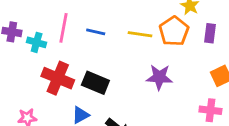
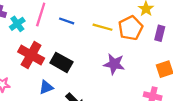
cyan cross: (37, 42) -> (17, 24), turned 32

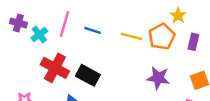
purple star: (114, 64) -> (158, 78), moved

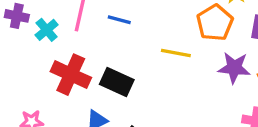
yellow line: (131, 36) -> (176, 53), moved
purple star: (158, 78) -> (234, 68), moved

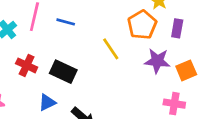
yellow line: (176, 53) -> (111, 49), turned 45
red cross: (71, 75) -> (27, 65), size x0.7

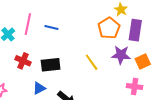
purple rectangle: (177, 28) -> (135, 30), size x1.5
yellow line: (111, 49) -> (92, 62), moved
black rectangle: (63, 72) -> (51, 65), turned -30

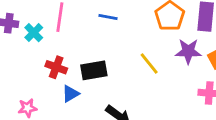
blue line: (51, 27) -> (108, 17), moved
blue triangle: (39, 88) -> (70, 94), moved

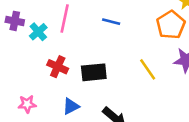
blue triangle: (70, 94) -> (71, 106), moved

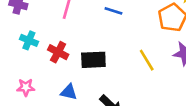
cyan cross: (38, 32) -> (29, 40), moved, turned -30
blue triangle: (71, 106) -> (69, 92), turned 36

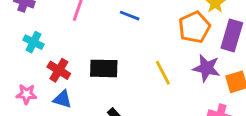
red cross: (58, 52) -> (59, 70), moved
blue triangle: (69, 92) -> (62, 99), moved

